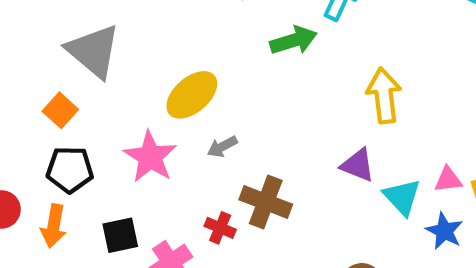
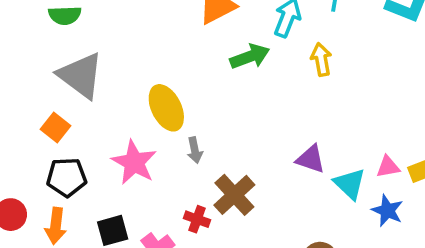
yellow ellipse: (192, 95) -> (166, 108), turned -72
yellow arrow: (384, 95) -> (321, 59), moved, size x0.7
gray arrow: (222, 147) -> (195, 150), turned -70
brown cross: (266, 202) -> (234, 195), turned 30

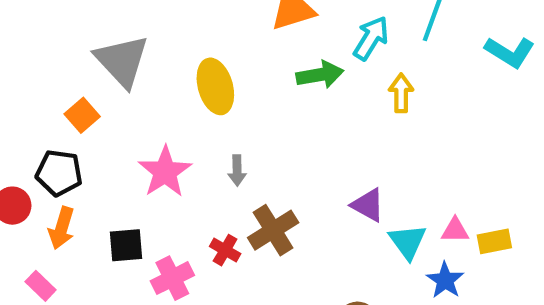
yellow ellipse: (166, 108) -> (215, 86), moved
black pentagon: (67, 177) -> (59, 173), moved

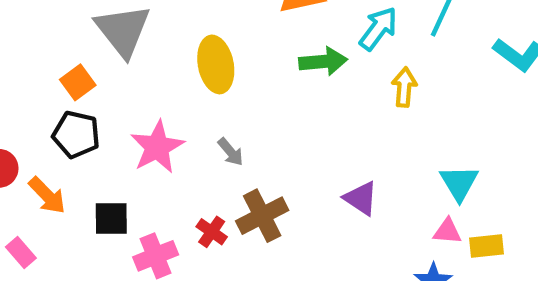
gray arrow: (237, 170) -> (231, 152), turned -44
black pentagon: (59, 173) -> (76, 134), moved
orange arrow: (62, 228) -> (47, 195), turned -66
cyan triangle: (408, 242) -> (459, 183), moved

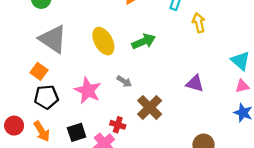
green arrow: (323, 61) -> (144, 41), moved
orange arrow: (47, 195) -> (42, 131), turned 30
red cross: (212, 232) -> (118, 125), moved

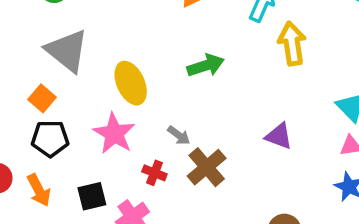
yellow arrow: (199, 23) -> (292, 44), size x1.4
yellow ellipse: (103, 41) -> (131, 83), moved
gray arrow: (124, 81) -> (179, 135), moved
red cross: (118, 125) -> (154, 173), moved

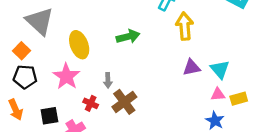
gray arrow: (179, 135) -> (108, 80), turned 48
purple triangle: (279, 136) -> (191, 67), moved, turned -36

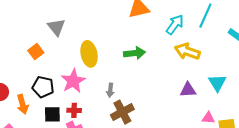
gray triangle: (40, 21) -> (56, 27), size x0.7
yellow arrow: (185, 26) -> (187, 51), turned -75
cyan triangle: (220, 69) -> (217, 83), moved
black pentagon: (25, 77) -> (43, 87), moved
red cross: (91, 103) -> (74, 110), moved, turned -32

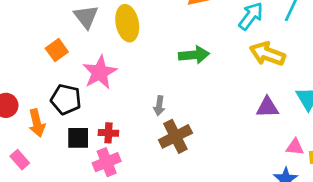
yellow ellipse: (89, 54) -> (127, 23), moved
pink star: (73, 81) -> (100, 72), moved

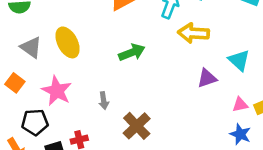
gray arrow: (159, 106) -> (104, 101), moved

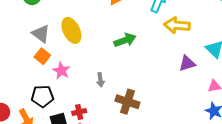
orange square: (15, 83) -> (42, 56), moved
pink star: (57, 91) -> (61, 71), size x0.7
brown cross: (137, 126) -> (127, 102), turned -30

